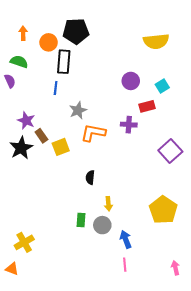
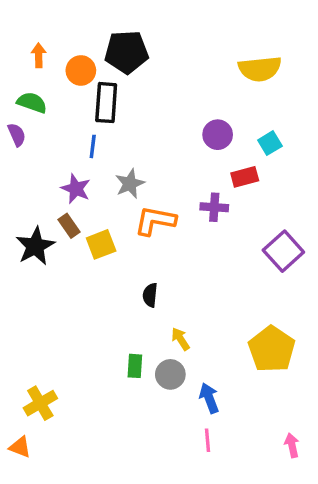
purple star: (26, 121) -> (76, 189), moved
yellow arrow: (108, 204) -> (180, 339), turned 152

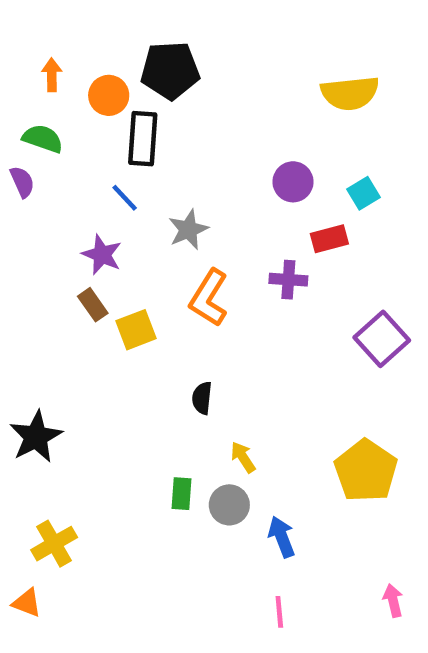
blue line: (93, 146) -> (125, 198), turned -50
gray star: (130, 184) -> (188, 230), moved
orange L-shape: (155, 221) -> (209, 298), turned -69
black star: (35, 246) -> (36, 437), moved
pink line: (207, 440) -> (279, 612), moved

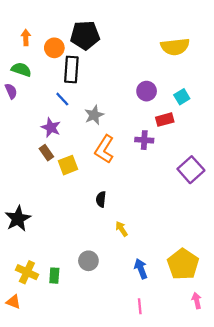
yellow pentagon: (366, 471) -> (183, 264), moved
green rectangle: (182, 494) -> (54, 276), moved
gray circle: (229, 505) -> (88, 261), moved
yellow cross: (54, 544) -> (27, 272), turned -35

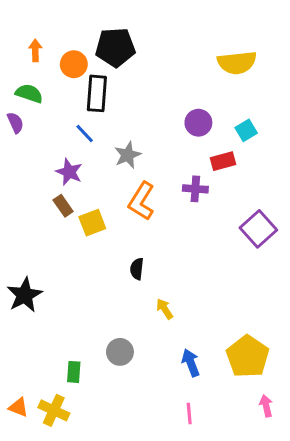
yellow cross: (27, 272) -> (54, 410), moved

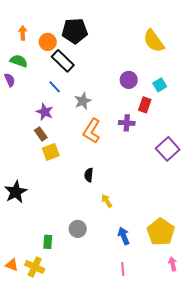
yellow semicircle: (237, 63) -> (154, 41), turned 60
black rectangle: (97, 93) -> (63, 61), turned -50
red rectangle: (223, 161) -> (145, 105), turned -56
yellow square: (92, 223) -> (51, 152), moved

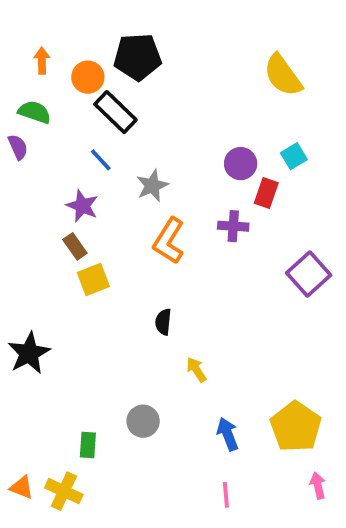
purple circle: (129, 80) -> (241, 164), moved

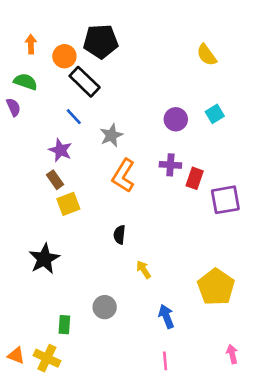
yellow semicircle: (283, 75) -> (207, 55), size x0.7
red rectangle: (266, 193) -> (195, 178), moved
purple square: (309, 274) -> (225, 200), turned 32
black star: (29, 353) -> (44, 259), moved
yellow pentagon: (296, 427) -> (216, 287), moved

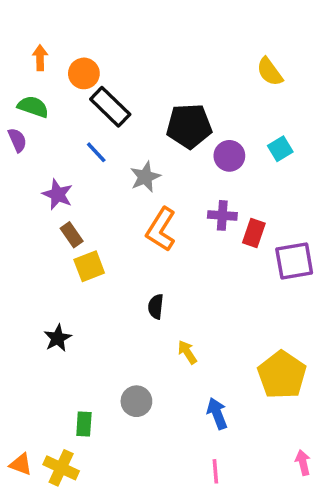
black pentagon: (101, 41) -> (189, 126), moved
purple star: (60, 150) -> (58, 194), moved
black star: (44, 259) -> (58, 338), size x0.7

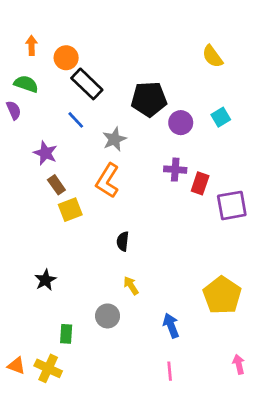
orange L-shape: (161, 229) -> (108, 181), moved
black star: (58, 338) -> (45, 280), moved
yellow arrow: (187, 352) -> (131, 286), moved

